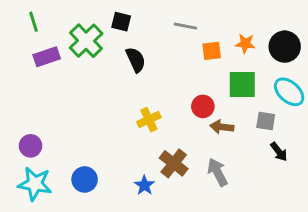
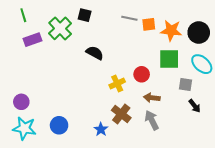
orange star: (245, 44) -> (171, 30), size x1.5
orange square: (212, 51) -> (149, 24), moved
black semicircle: (136, 60) -> (95, 53), moved, turned -36
yellow cross: (149, 120) -> (117, 83), moved
brown arrow: (222, 127) -> (152, 98), moved

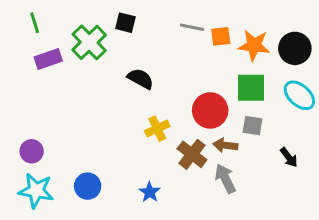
red circle: (142, 74) -> (210, 110), size x1.5
yellow cross: (117, 83) -> (157, 129), moved
gray square: (185, 84) -> (252, 126), moved
brown cross: (121, 114) -> (192, 154), moved

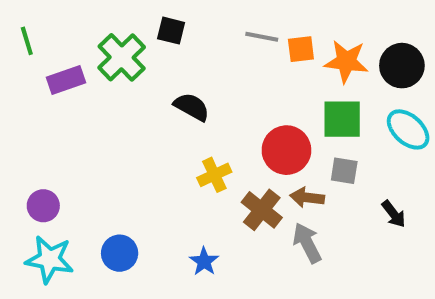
green line: (35, 23) -> (27, 41), moved

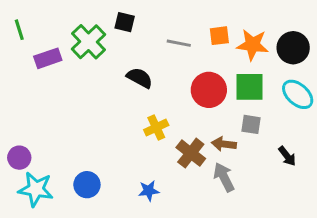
gray line: (262, 37) -> (179, 43), moved
red circle: (286, 150) -> (209, 90), moved
purple circle: (43, 206) -> (19, 158), moved
blue star: (204, 261) -> (149, 191), turned 30

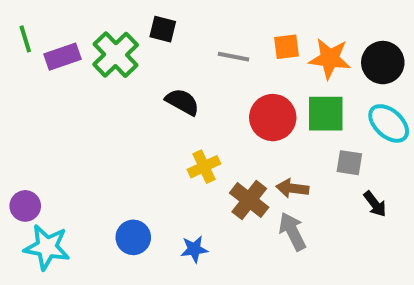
purple rectangle: (48, 58) -> (63, 57), moved
gray square: (251, 124) -> (349, 163), moved
blue circle: (87, 185) -> (133, 237), moved

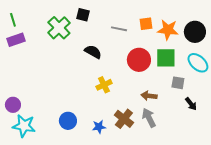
purple rectangle: (63, 57) -> (16, 40), moved
brown cross: (249, 200) -> (124, 119), moved

